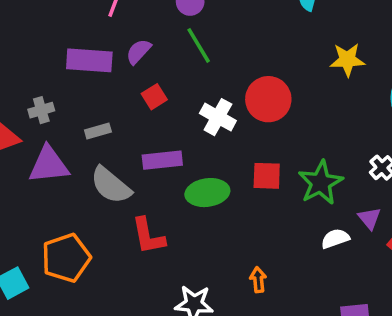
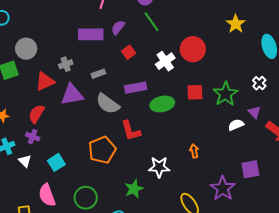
yellow star: (347, 60) -> (236, 24), turned -30
white cross: (218, 117) -> (165, 61), turned 30
orange pentagon: (66, 258) -> (102, 150), moved

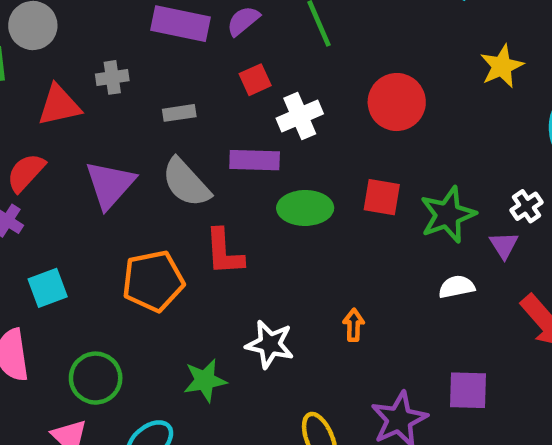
white cross: (165, 61) -> (300, 116), moved
purple triangle: (72, 95) -> (110, 185), moved, turned -50
purple triangle: (254, 112) -> (504, 245), moved

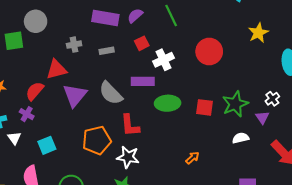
red triangle: (59, 105) -> (56, 69), moved
gray rectangle: (179, 113) -> (107, 51), moved
red square: (382, 197) -> (204, 107), moved
orange arrow: (354, 325) -> (192, 158), turned 48
white star: (270, 344) -> (128, 157), moved

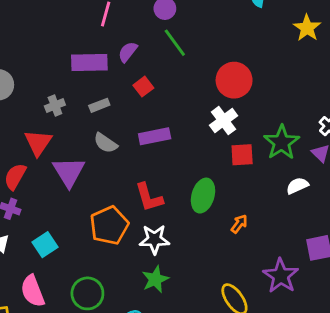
yellow star: (258, 33) -> (307, 28), moved
white cross: (163, 60) -> (224, 121), moved
red triangle: (56, 69) -> (38, 143), turned -30
gray semicircle: (111, 93) -> (106, 143), moved, size x0.7
green ellipse: (168, 103) -> (203, 196), moved, turned -60

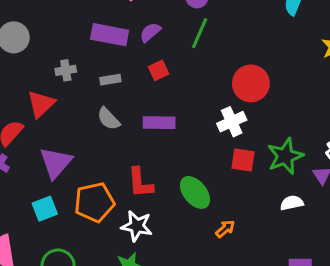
green line: (175, 43) -> (200, 33), turned 48
purple triangle: (69, 172) -> (56, 163), moved
green ellipse: (203, 196) -> (195, 192), turned -68
cyan square: (45, 245) -> (45, 209), moved

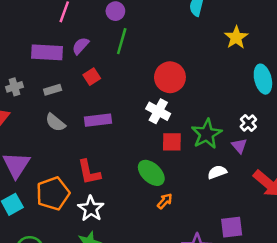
white cross: (232, 122) -> (158, 111), turned -30
green ellipse: (195, 192) -> (151, 173), moved
white star: (137, 226) -> (91, 209), turned 30

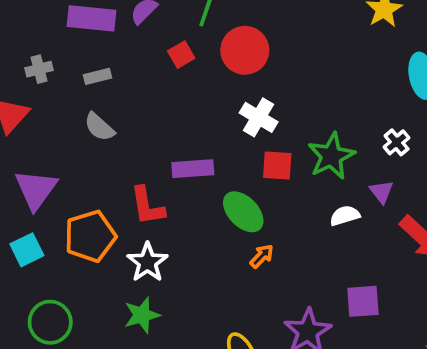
red square: (92, 77) -> (181, 55), moved
red circle: (170, 77) -> (245, 50), moved
purple rectangle: (98, 120) -> (193, 169), moved
purple triangle: (239, 146) -> (381, 192), moved

